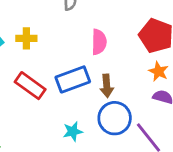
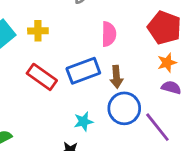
orange star: (159, 71) -> (167, 63), turned 30

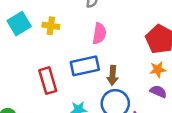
pink semicircle: (109, 34) -> (99, 33), moved
red rectangle: (42, 77) -> (48, 81), moved, turned 30

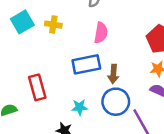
red rectangle: (48, 81) -> (37, 87), moved

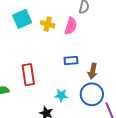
pink semicircle: (101, 33) -> (71, 26), moved
blue rectangle: (86, 64) -> (71, 60), size x0.6

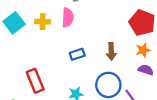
brown arrow: (93, 71) -> (111, 52), moved

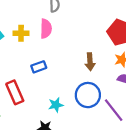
blue rectangle: (77, 54) -> (39, 67), moved

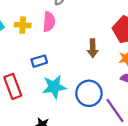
brown arrow: (90, 62) -> (93, 48), moved
cyan star: (56, 105) -> (54, 87), moved, size x1.5

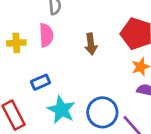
brown arrow: (93, 48) -> (91, 44), moved
cyan star: (54, 87) -> (61, 110), turned -30

